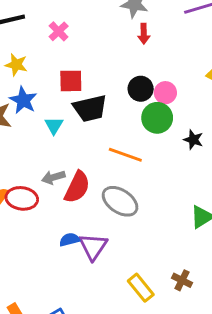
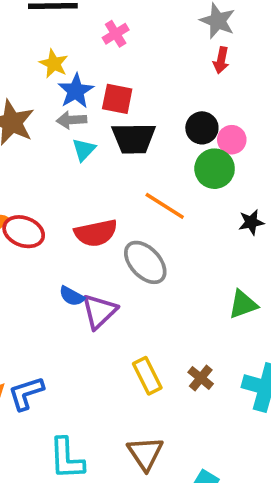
blue star: (23, 100) -> (76, 91), moved
black star: (193, 140) -> (251, 222), moved, turned 30
gray arrow: (53, 177) -> (71, 120), moved
red semicircle: (77, 187) -> (96, 233), turned 40
blue semicircle: (69, 240) -> (72, 296), turned -150

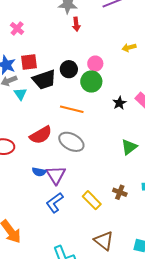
black circle: (202, 128) -> (69, 69), moved
blue L-shape: (26, 393) -> (55, 203), moved

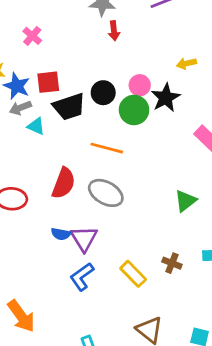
cyan triangle: (20, 94) -> (36, 126), turned -32
black star: (119, 103) -> (166, 98), moved, size x1.5
red semicircle: (41, 135) -> (64, 183), turned -40

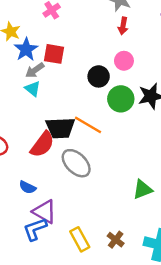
pink circle: (140, 85) -> (124, 61), moved
black trapezoid: (69, 107) -> (60, 128), moved
gray arrow: (20, 108) -> (35, 70), moved, turned -30
purple triangle: (84, 239) -> (44, 212), moved, turned -45

